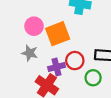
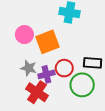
gray star: (30, 53) -> (29, 68), moved
green circle: (93, 78) -> (82, 85), size x1.5

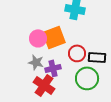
pink circle: (24, 35) -> (38, 38), moved
red circle: (64, 68) -> (77, 53), moved

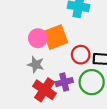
purple cross: (53, 68) -> (64, 82), moved

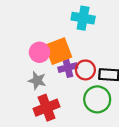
purple cross: (64, 82) -> (68, 68), moved
red cross: (44, 90) -> (47, 108), turned 35

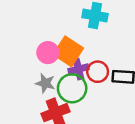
orange square: (58, 51) -> (68, 51), turned -36
green circle: (97, 99) -> (72, 88), moved

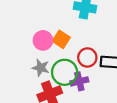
orange square: (68, 51) -> (61, 39), size x0.7
purple cross: (78, 69) -> (79, 81), moved

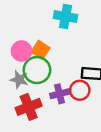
red circle: (87, 57) -> (80, 90), moved
green circle: (65, 72) -> (37, 70), moved

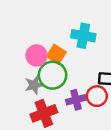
cyan cross: (65, 17) -> (83, 36), moved
gray star: (19, 80) -> (34, 85), turned -30

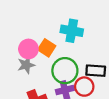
green circle: (53, 75) -> (65, 71), moved
gray star: (34, 85) -> (26, 65), moved

